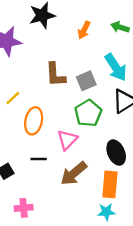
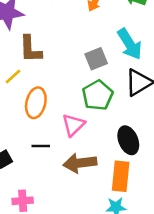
brown L-shape: (55, 75) -> (30, 49), moved
brown arrow: (74, 173) -> (80, 163), turned 32

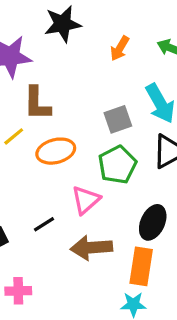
orange ellipse: (36, 103) -> (56, 151), moved, turned 60
black ellipse: (128, 140) -> (153, 222), turned 44
black line: (41, 146) -> (44, 224), turned -36

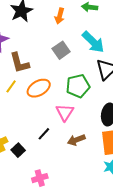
gray square: (118, 119) -> (61, 50), moved
green pentagon: (117, 165) -> (78, 86), turned 30
brown arrow: (91, 248) -> (76, 140), size x0.7

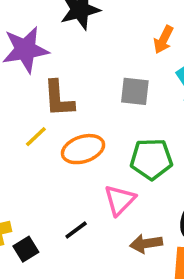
orange arrow: (60, 16) -> (163, 40), moved
gray square: (61, 50) -> (135, 91), turned 30
brown arrow: (76, 140) -> (146, 243), moved

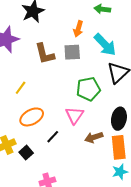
orange arrow: (163, 40) -> (78, 29), moved
brown L-shape: (59, 99) -> (45, 54), moved
orange ellipse: (83, 149) -> (32, 117), moved

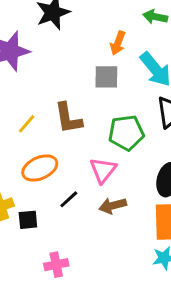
brown L-shape: (45, 54) -> (68, 118), moved
brown arrow: (94, 137) -> (113, 206), moved
black square: (26, 153) -> (28, 220), turned 32

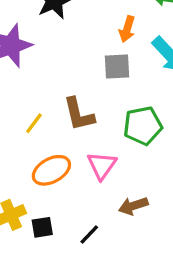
pink triangle: (103, 170) -> (102, 165), moved
black line: (69, 199) -> (89, 234), moved

